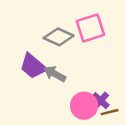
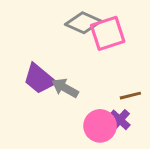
gray diamond: (59, 37) -> (83, 23), moved
brown line: (110, 112) -> (130, 96), moved

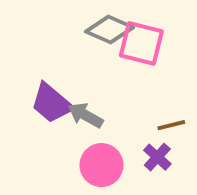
pink square: (108, 33) -> (141, 43), turned 32
pink circle: (100, 126) -> (101, 165), moved

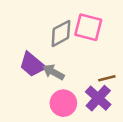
gray diamond: (109, 29) -> (61, 33), moved, turned -52
purple cross: (157, 157) -> (98, 98), size x1.5

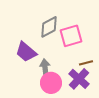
pink square: (88, 27) -> (71, 36), moved, turned -30
gray arrow: (53, 72) -> (45, 68), moved, turned 54

